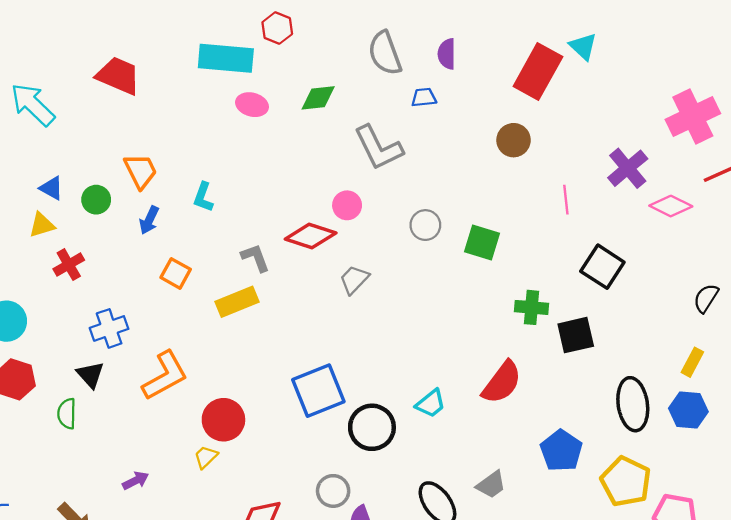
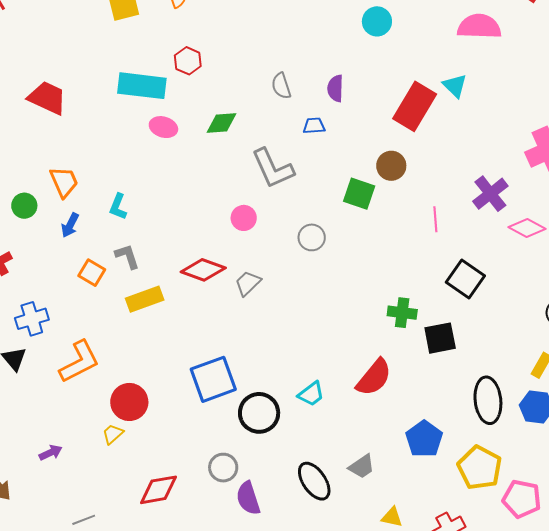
gray semicircle: (385, 53) -> (281, 86), size x0.7
red diamond: (311, 236) -> (203, 270), moved
green square: (482, 243) -> (359, 194), moved
gray L-shape: (255, 258) -> (127, 256), moved

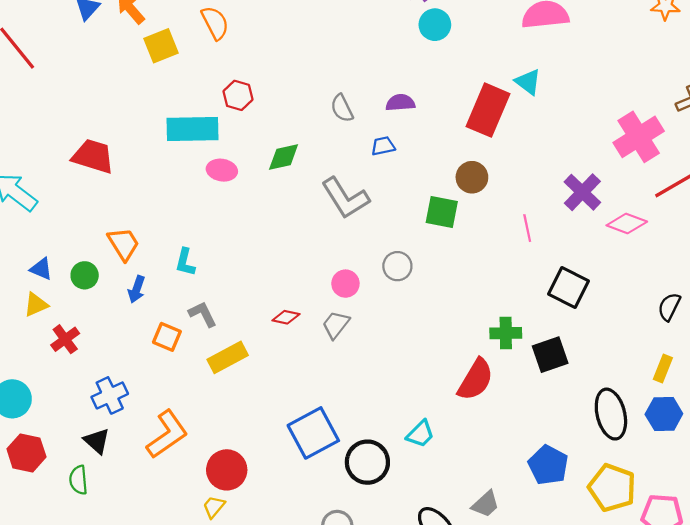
purple semicircle: (335, 88) -> (400, 103), turned 92
pink circle: (244, 218) -> (345, 284), moved
red diamond: (203, 270) -> (286, 317), size x0.6
red semicircle: (374, 377) -> (476, 380), moved

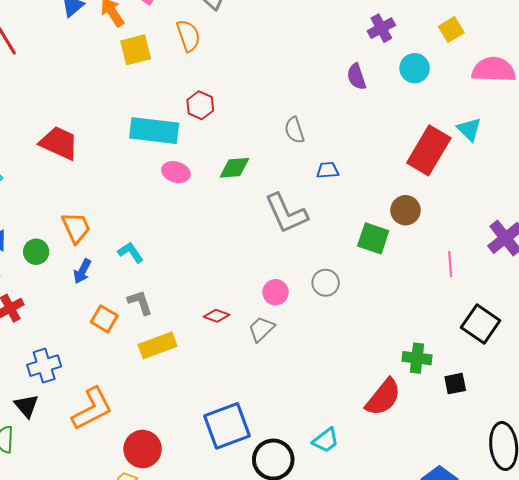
cyan circle: (435, 25) -> (415, 68), moved
purple semicircle: (400, 103) -> (357, 77), moved, turned -112
cyan L-shape: (185, 262) -> (131, 252), turned 124
black square: (550, 355) -> (455, 384), size x0.7

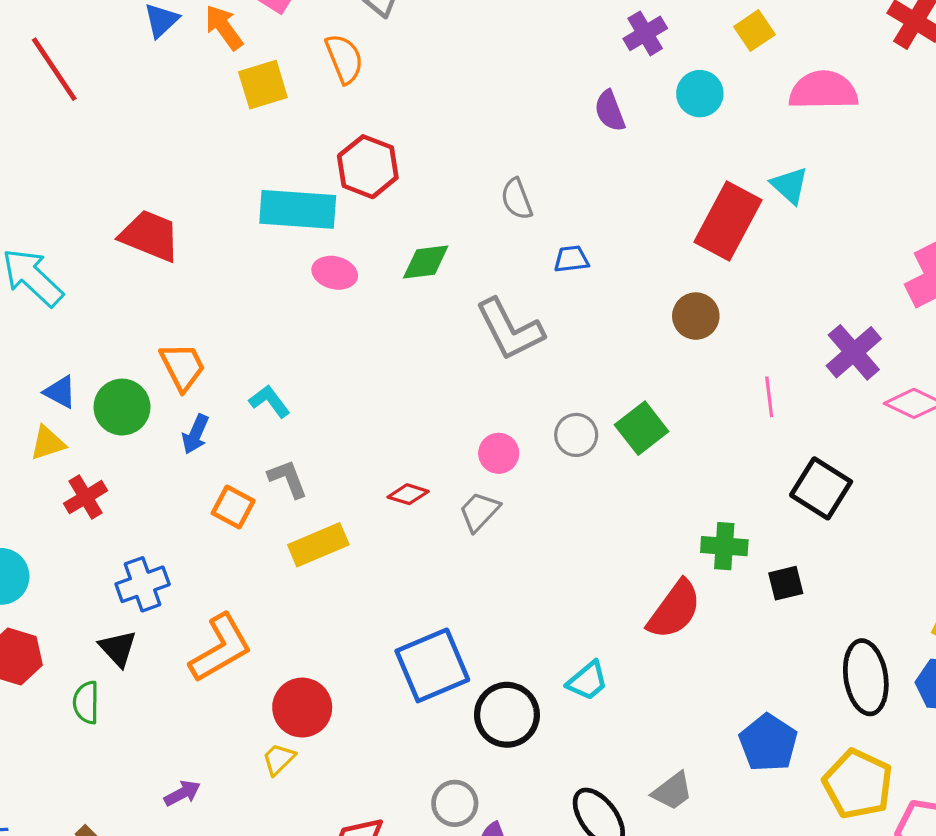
red hexagon: (200, 105) -> (368, 167), size x1.4
green square: (373, 238) -> (642, 428), moved, turned 36
green circle: (36, 252) -> (122, 407), size x1.4

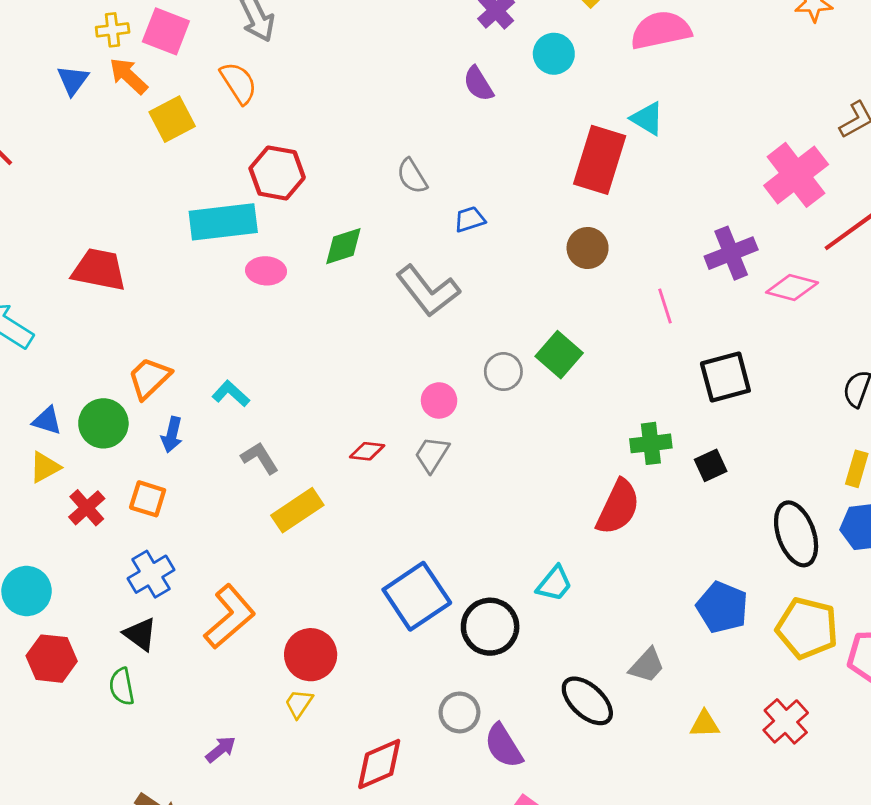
purple cross: (854, 352) -> (731, 253), turned 30
orange trapezoid: (182, 367) -> (149, 378), turned -96
black square: (821, 488) -> (725, 377), turned -36
orange square: (233, 507) -> (148, 499), moved

